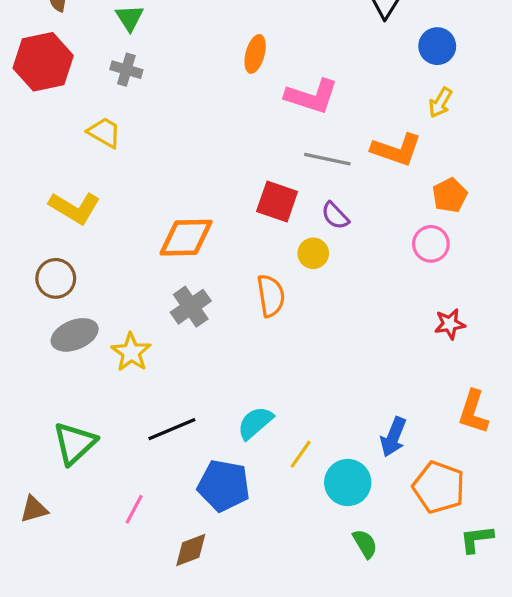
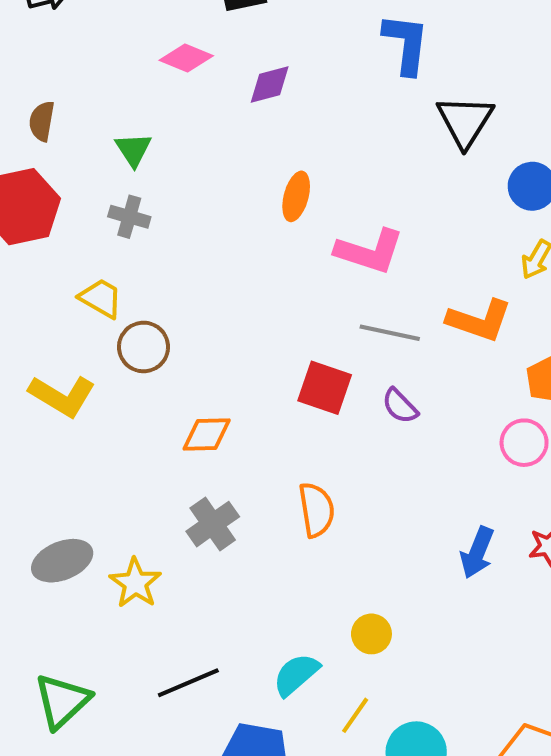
orange diamond: (186, 238) -> (207, 434), size x0.7
yellow circle: (313, 253) -> (371, 634), moved
brown circle: (56, 278) -> (144, 347), moved
blue arrow: (393, 437) -> (477, 553), moved

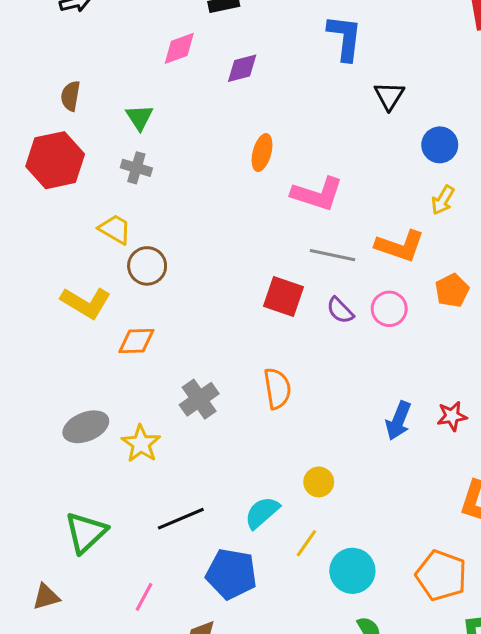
pink diamond: (186, 58) -> (179, 48), turned -42
black triangle: (465, 121) -> (389, 96), size x0.7
orange diamond: (207, 434) -> (136, 341), moved
pink circle: (524, 443) -> (389, 309), moved

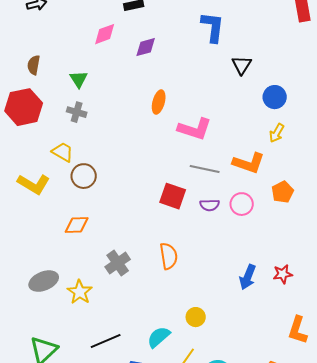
yellow L-shape: (86, 303) -> (34, 184), moved
purple semicircle: (340, 310) -> (210, 205), turned -48

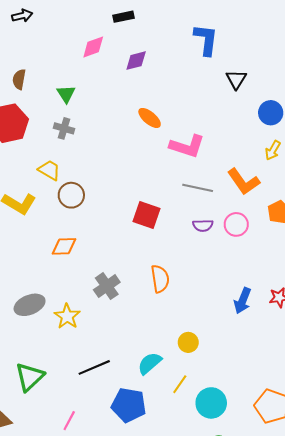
orange ellipse: (159, 102) -> (150, 118), turned -65
orange L-shape: (249, 163) -> (244, 182), turned 36
red square: (173, 196) -> (146, 215), moved

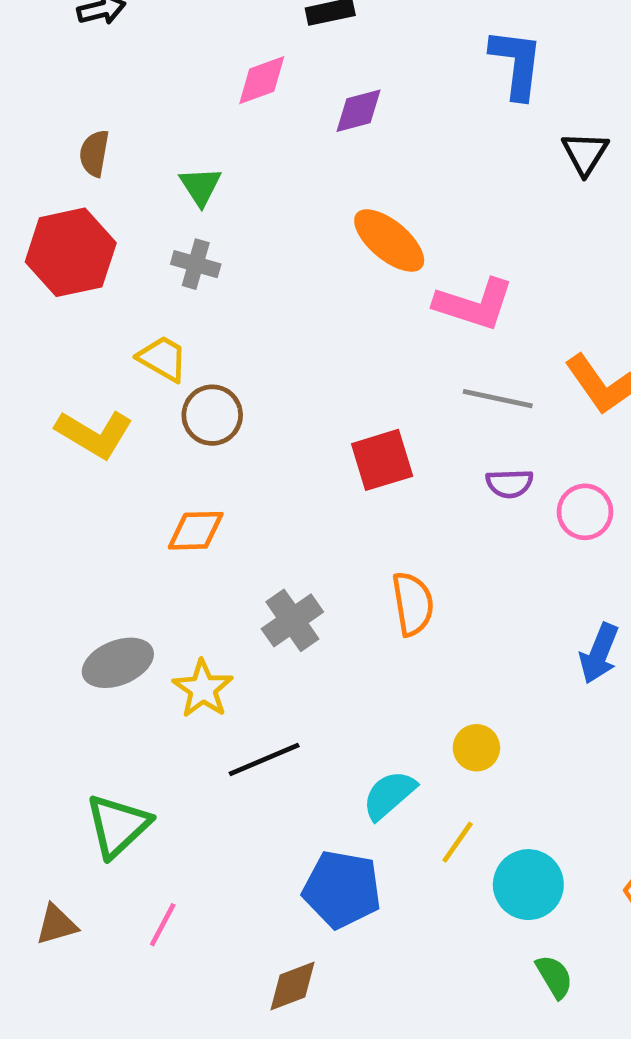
orange ellipse: (150, 118) -> (389, 241), size x1.4
red square: (146, 215) -> (382, 460), turned -36
pink circle: (236, 224) -> (585, 512), moved
black line: (94, 367) -> (264, 760), moved
pink line: (69, 421) -> (163, 925), moved

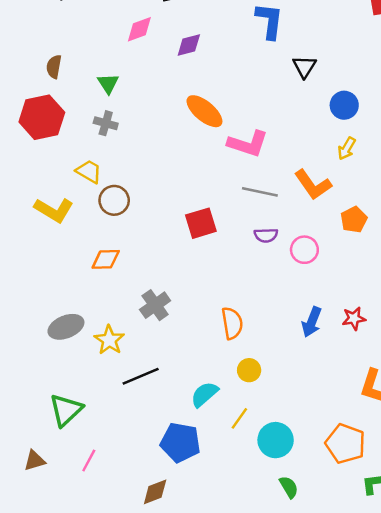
orange semicircle: (413, 604) -> (232, 323), moved

